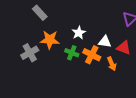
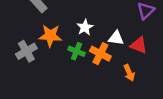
orange arrow: (112, 64) -> (129, 73), moved

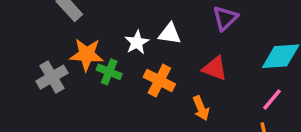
white triangle: (116, 38) -> (170, 34), moved
green cross: (77, 51) -> (109, 72), moved

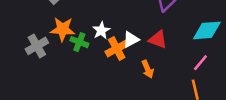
white triangle: (170, 34) -> (131, 39), moved, turned -36
white star: (137, 42) -> (101, 30), moved
orange cross: (159, 81) -> (117, 49), turned 35

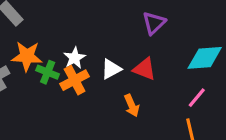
orange cross: (117, 49) -> (75, 80), moved

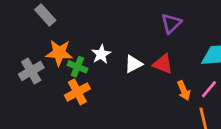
orange cross: (75, 80) -> (77, 92), moved
orange arrow: (132, 106) -> (184, 91), moved

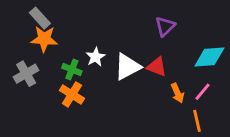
orange star: (59, 53) -> (44, 39), moved
white triangle: (133, 64) -> (127, 67), size x1.5
orange cross: (77, 92) -> (72, 94), turned -30

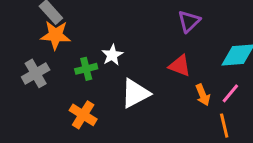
white triangle: (127, 67) -> (135, 93), moved
green cross: (72, 69) -> (86, 69), turned -36
orange cross: (72, 94) -> (83, 115), moved

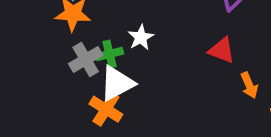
gray cross: (36, 73) -> (86, 60), moved
white triangle: (135, 93) -> (117, 83), moved

